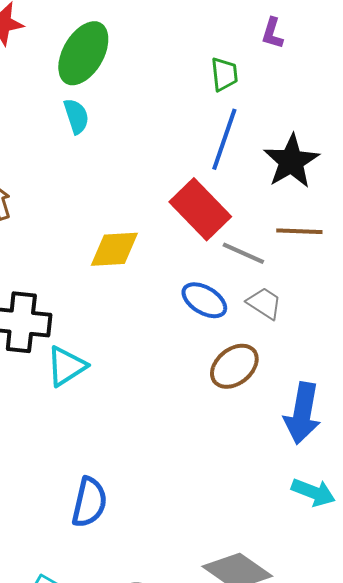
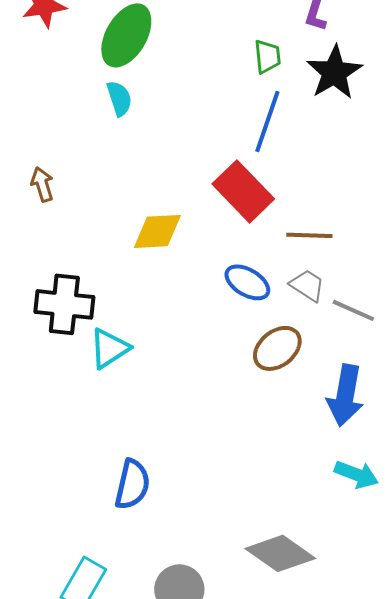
black star: (291, 161) -> (334, 72), moved
brown line: (299, 231) -> (309, 235), moved
gray line: (243, 253) -> (353, 310), moved

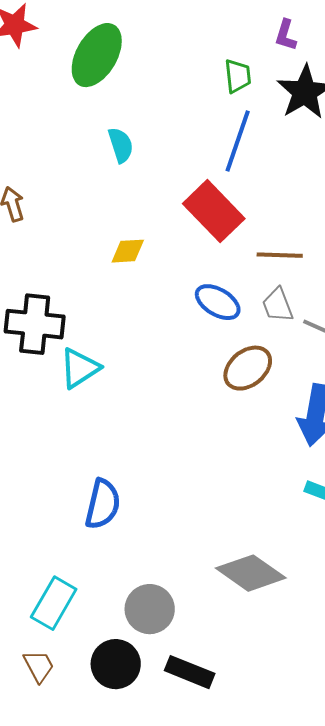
cyan semicircle: (119, 98) -> (121, 145), moved
yellow diamond: (157, 231) -> (128, 251), size x0.7
gray trapezoid: (307, 285) -> (278, 305), turned -144

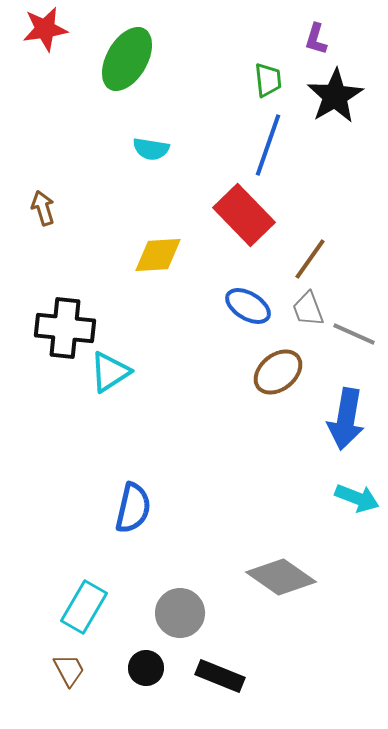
cyan semicircle: (121, 145) -> (151, 149), turned 117
yellow diamond: (128, 251) -> (158, 255), size x1.4
brown line: (280, 255) -> (310, 259), turned -57
black circle: (116, 664) -> (146, 668), size x0.7

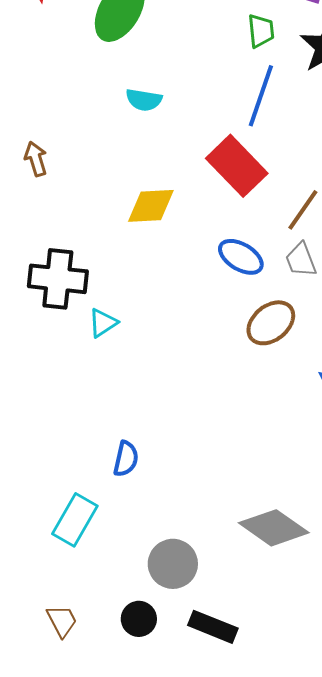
cyan triangle: (110, 372) -> (103, 323), size x0.7
blue semicircle: (133, 508) -> (126, 459), size x0.7
cyan rectangle: (84, 607) -> (75, 520), moved

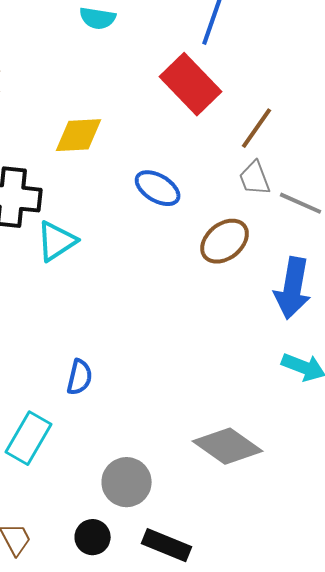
yellow diamond: (151, 206) -> (79, 135), moved
blue ellipse: (241, 257) -> (158, 188), moved
cyan triangle: (103, 323) -> (57, 241), size x1.4

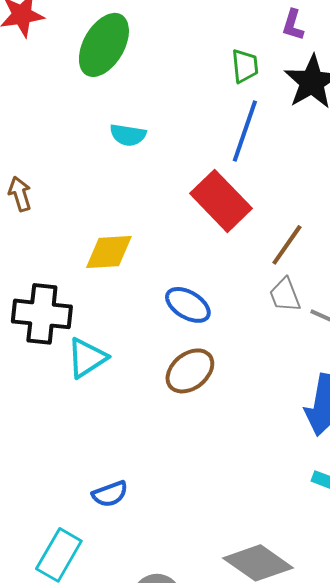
brown ellipse: (225, 241) -> (190, 371), moved
blue semicircle: (80, 377) -> (110, 494), turned 57

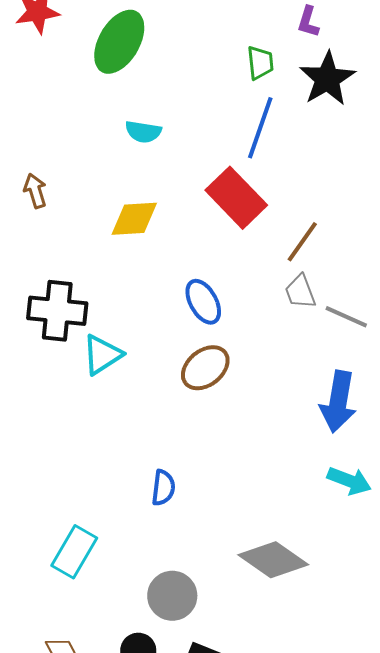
yellow diamond: (109, 252) -> (134, 219), moved
blue ellipse: (188, 305) -> (203, 302), turned 30
blue semicircle: (110, 494) -> (163, 488), moved, turned -63

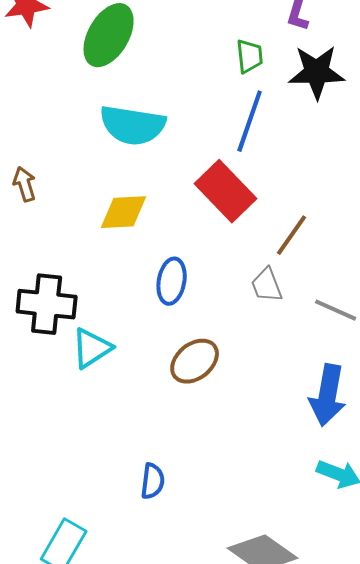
black star: (327, 79) -> (317, 72), turned 30
cyan semicircle: (143, 132) -> (133, 125), size x1.8
gray trapezoid: (300, 292) -> (267, 285), moved
blue ellipse: (203, 302) -> (172, 281), moved, turned 39

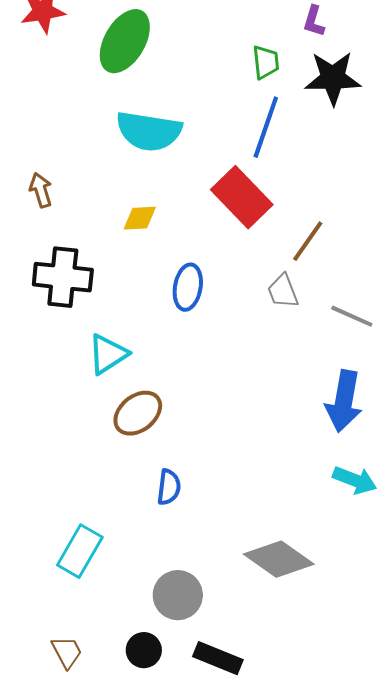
yellow diamond: (124, 212) -> (140, 218), size x0.7
black cross: (47, 304) -> (63, 277), moved
brown ellipse: (195, 361) -> (138, 413), moved

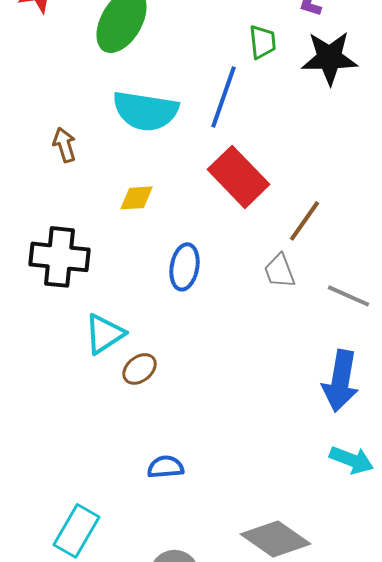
blue line: (266, 127) -> (224, 97), moved
brown arrow: (41, 190) -> (64, 145), moved
brown ellipse: (138, 413) -> (140, 369), moved, size x0.7
blue semicircle: (169, 487) -> (166, 467), turned -102

